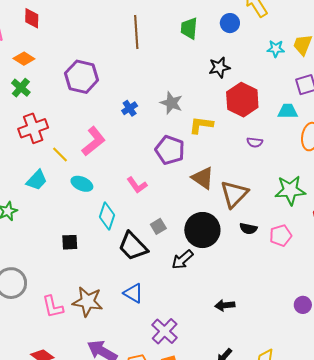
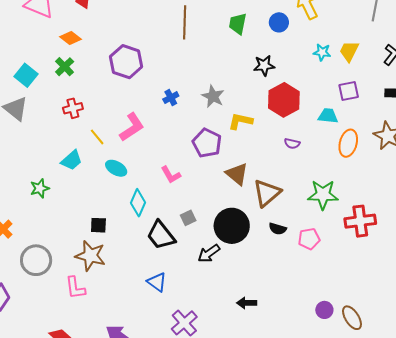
red cross: (33, 128) -> (73, 108), size x0.7
brown star: (88, 302) -> (90, 256), moved

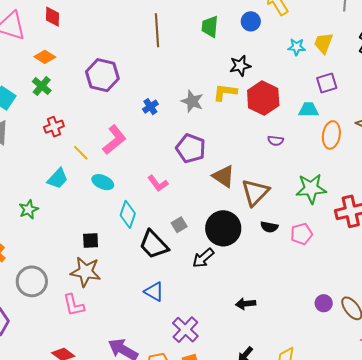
yellow L-shape: (240, 121) -> (225, 92), moved

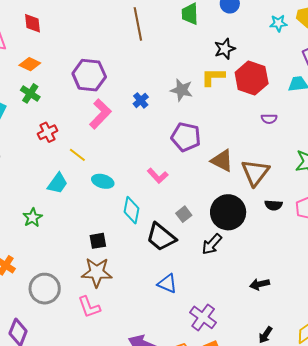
pink L-shape: (114, 140) -> (100, 114), moved

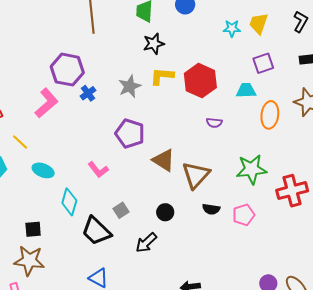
black star: (225, 49) -> (154, 44), moved
purple hexagon: (89, 75) -> (67, 70), moved
gray star: (182, 90) -> (130, 86), turned 30
black circle: (228, 212) -> (165, 212), size x0.5

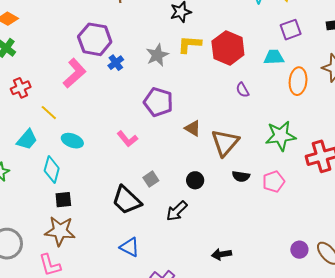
purple semicircle: (214, 123) -> (243, 90), turned 56
brown triangle: (164, 160) -> (193, 128), size x0.7
cyan diamond: (69, 202) -> (52, 169), moved

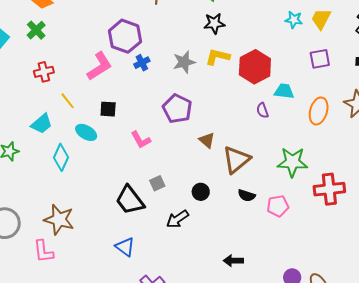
cyan trapezoid: (274, 57) -> (284, 91), moved
black square: (63, 200) -> (108, 109), moved
black arrow: (222, 254) -> (233, 261), moved

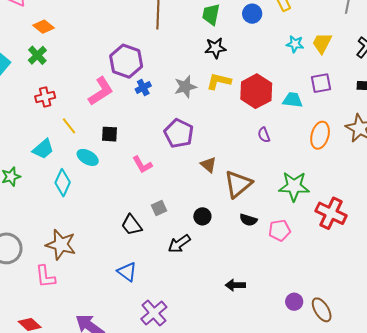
cyan trapezoid: (284, 91) -> (293, 100), moved
red cross: (329, 189) -> (331, 213), turned 32
black trapezoid: (130, 200) -> (132, 225), size x0.7

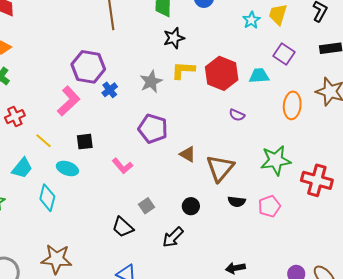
cyan star: (295, 44) -> (251, 20), turned -30
purple square: (321, 83) -> (284, 54), turned -35
purple semicircle: (264, 135) -> (237, 115), turned -35

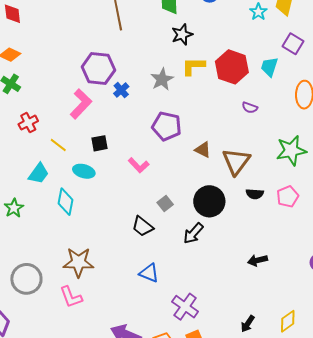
cyan trapezoid: (259, 76) -> (269, 67), turned -65
black circle: (191, 206) -> (209, 201), size x1.8

